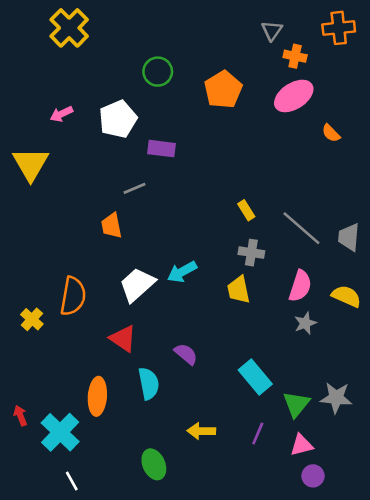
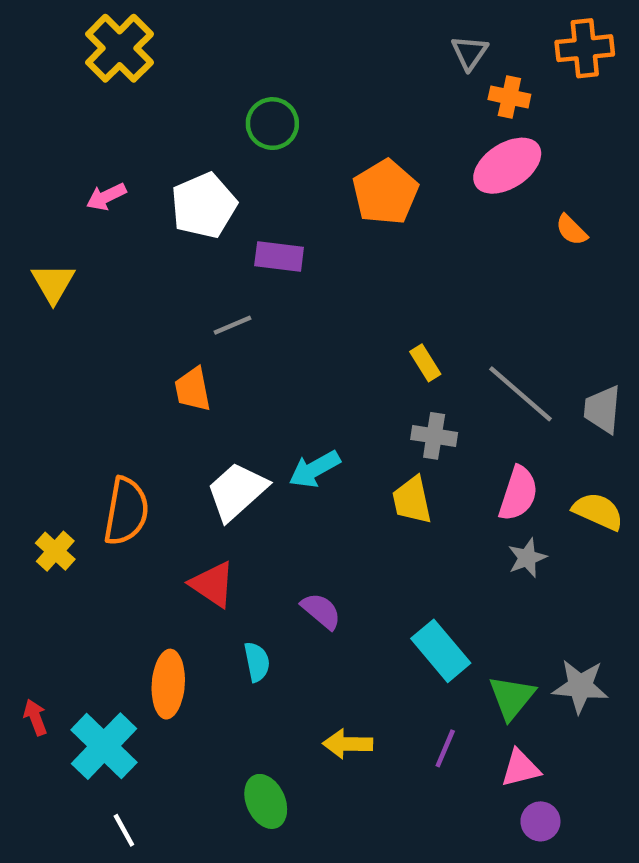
orange pentagon: (223, 90) -> (385, 192), moved
yellow triangle: (31, 164) -> (53, 283), size x0.7
cyan semicircle: (149, 383) -> (257, 662), size x0.7

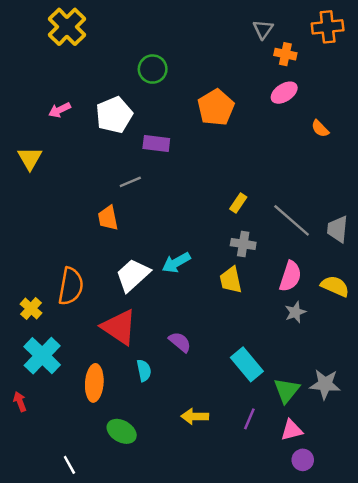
pink ellipse: (507, 166) -> (284, 93), size x0.7
yellow rectangle: (425, 363) -> (238, 203), turned 66
red triangle: (213, 584) -> (119, 327), size x1.4
cyan cross: (104, 746) -> (42, 356), moved
green ellipse: (266, 801) -> (122, 431), moved, turned -36

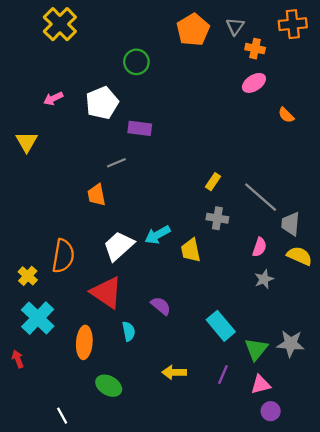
orange pentagon: (216, 107) -> (193, 30), moved
gray trapezoid: (337, 229) -> (291, 224), moved
pink semicircle: (290, 276) -> (260, 247), size x0.7
yellow trapezoid: (231, 280) -> (191, 250), moved

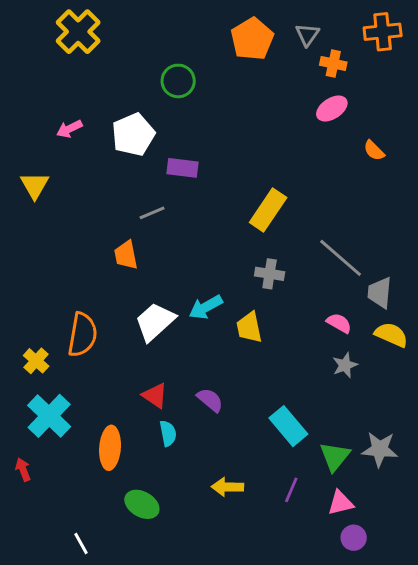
yellow rectangle: (213, 182) -> (268, 210), moved, size x1.8
gray cross: (217, 218) -> (270, 274), moved
pink semicircle: (260, 247) -> (339, 323), turned -78
red triangle: (106, 293) -> (155, 396), moved, size x0.6

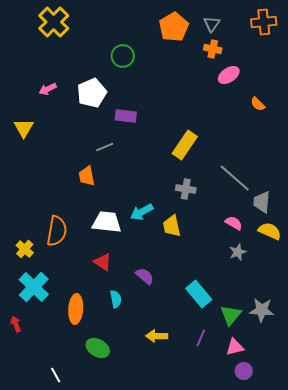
orange cross: (333, 64) -> (213, 49), moved
white trapezoid: (155, 322) -> (107, 222), turned 48
red triangle: (155, 396) -> (103, 262), moved

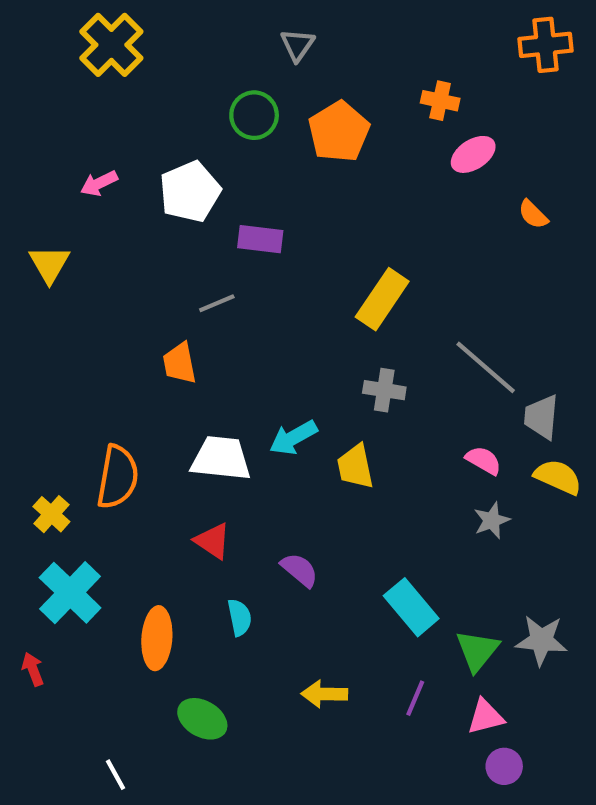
gray triangle: (212, 24) -> (297, 45), moved
orange pentagon: (174, 27) -> (339, 132), moved

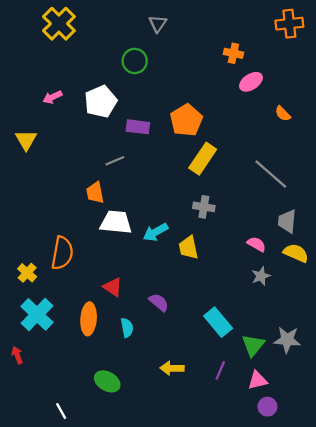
orange pentagon: (339, 132) -> (186, 120), moved
gray line: (486, 367) -> (271, 174), moved
white trapezoid: (221, 458) -> (116, 222), moved
orange ellipse: (157, 638) -> (89, 319), moved

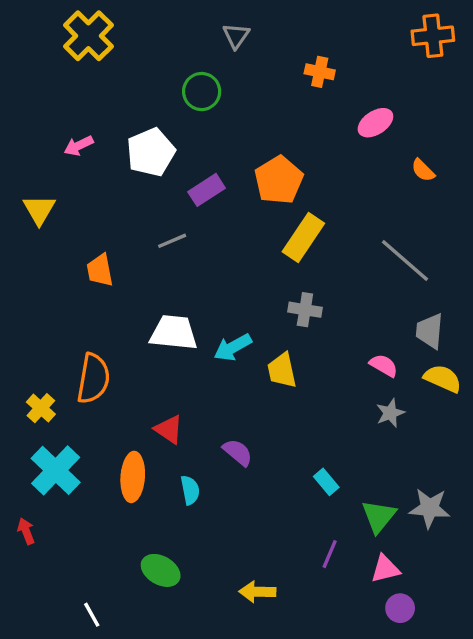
orange cross: (233, 53) -> (320, 72), moved
purple rectangle: (138, 127) -> (207, 190), turned -40
orange trapezoid: (95, 193) -> (100, 270), moved
cyan rectangle: (218, 322) -> (326, 482), size x0.6
yellow arrow: (172, 368) -> (257, 592), moved

